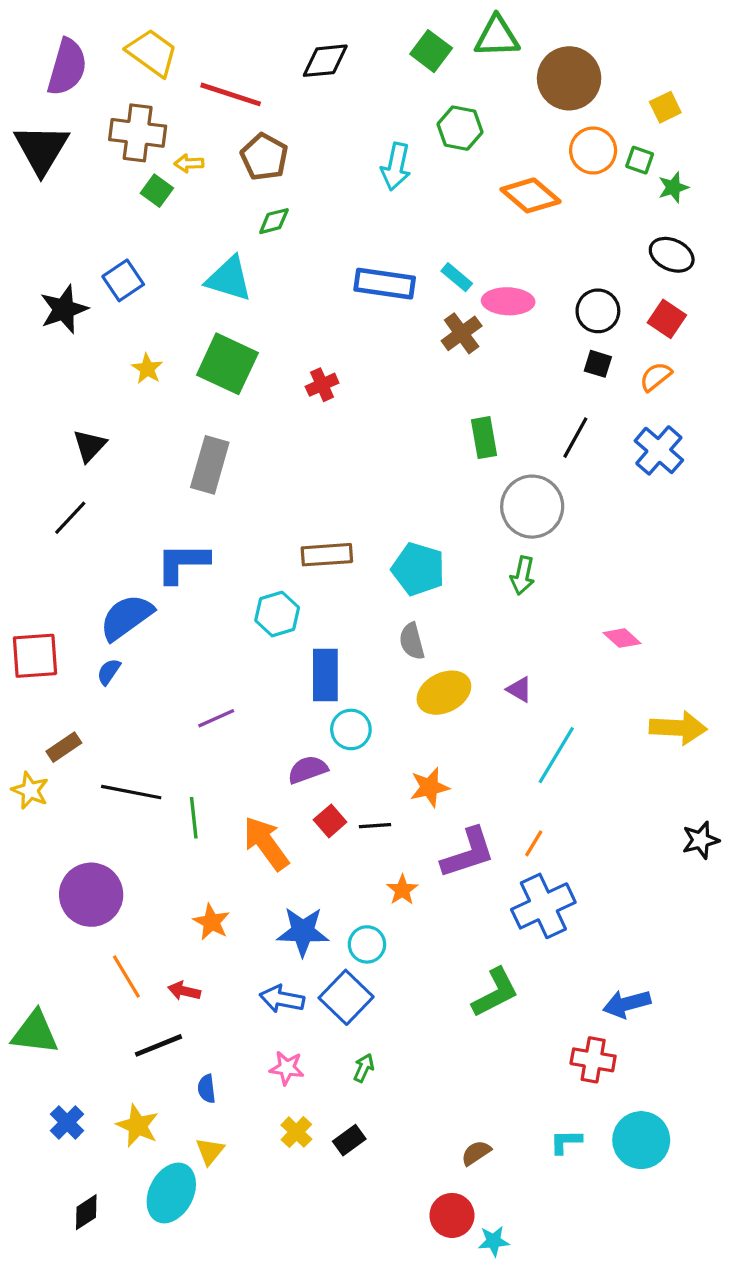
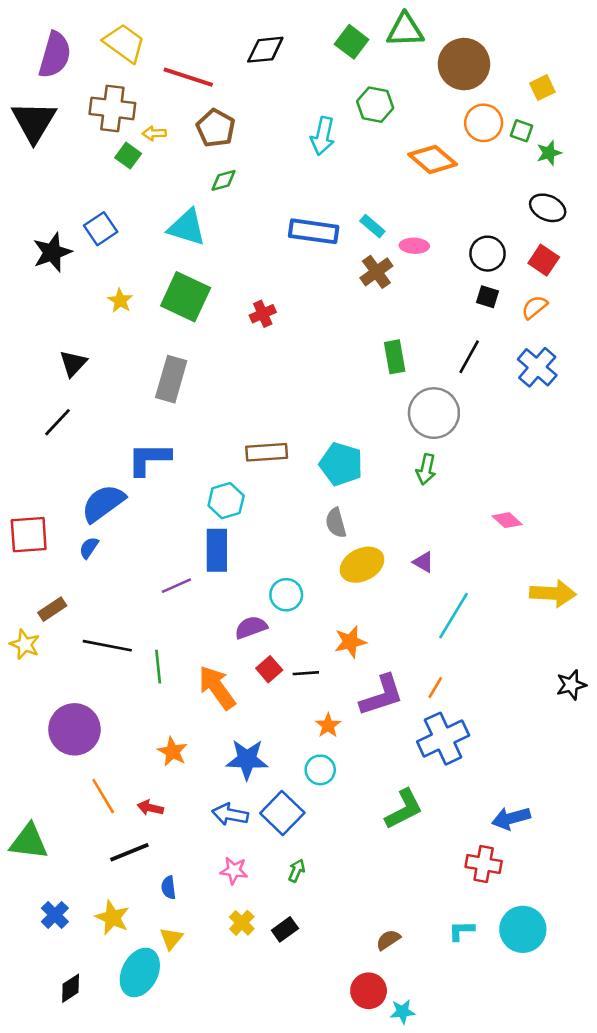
pink ellipse: (508, 301) -> (414, 246), size x0.7
blue rectangle: (325, 675) -> (217, 550), moved
cyan circle: (367, 944) -> (320, 770), moved

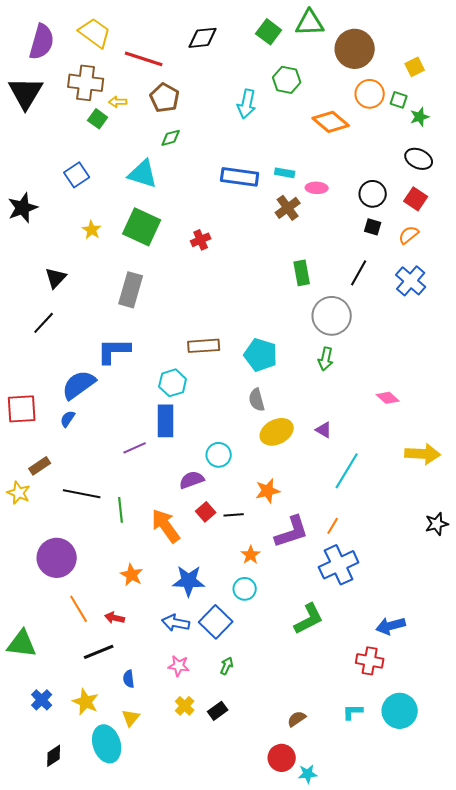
cyan rectangle: (372, 226) -> (285, 173), turned -30
black star: (52, 252) -> (23, 208), moved
cyan ellipse: (140, 972) -> (107, 744), turned -45

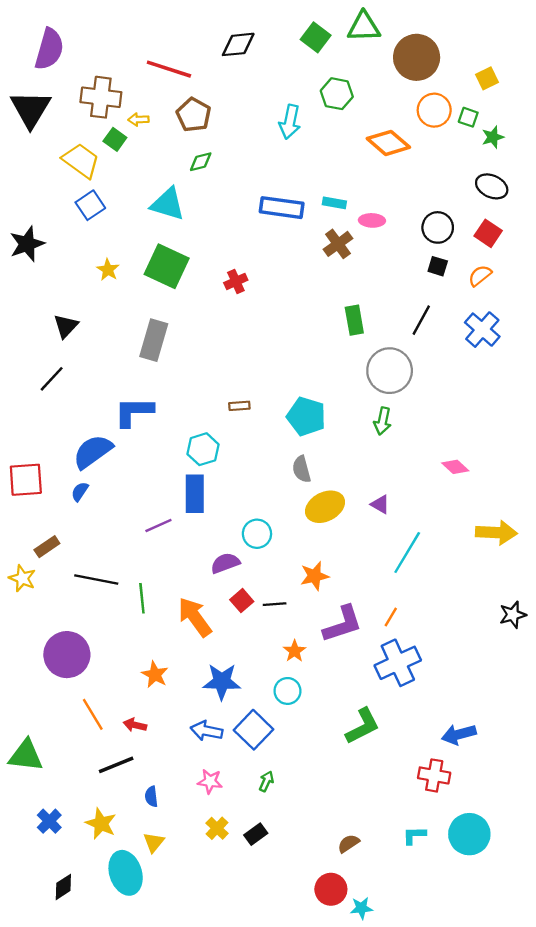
yellow trapezoid: (95, 33) -> (81, 161), moved
brown rectangle: (204, 346) -> (239, 406), size x0.6

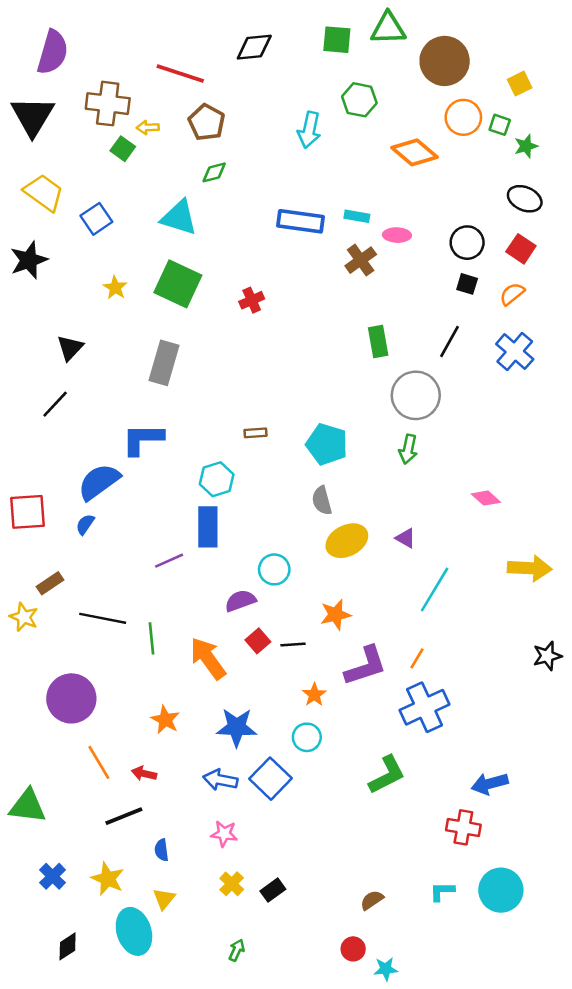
green square: (316, 37) -> (337, 40), turned -32
yellow trapezoid: (81, 161) -> (44, 192), moved
green arrow: (266, 781) -> (237, 950), moved
red circle: (331, 889) -> (353, 949), size x0.7

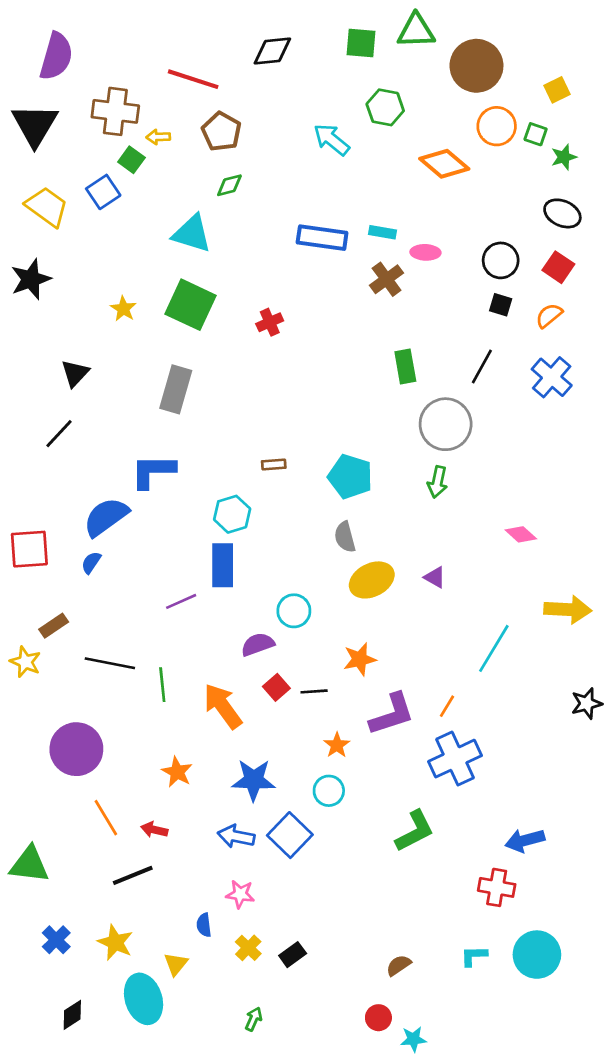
cyan arrow: (309, 130) -> (331, 140), turned 117
blue square: (96, 219) -> (103, 192), moved
cyan line: (435, 589) -> (494, 648), moved
blue semicircle: (162, 850) -> (204, 925), moved

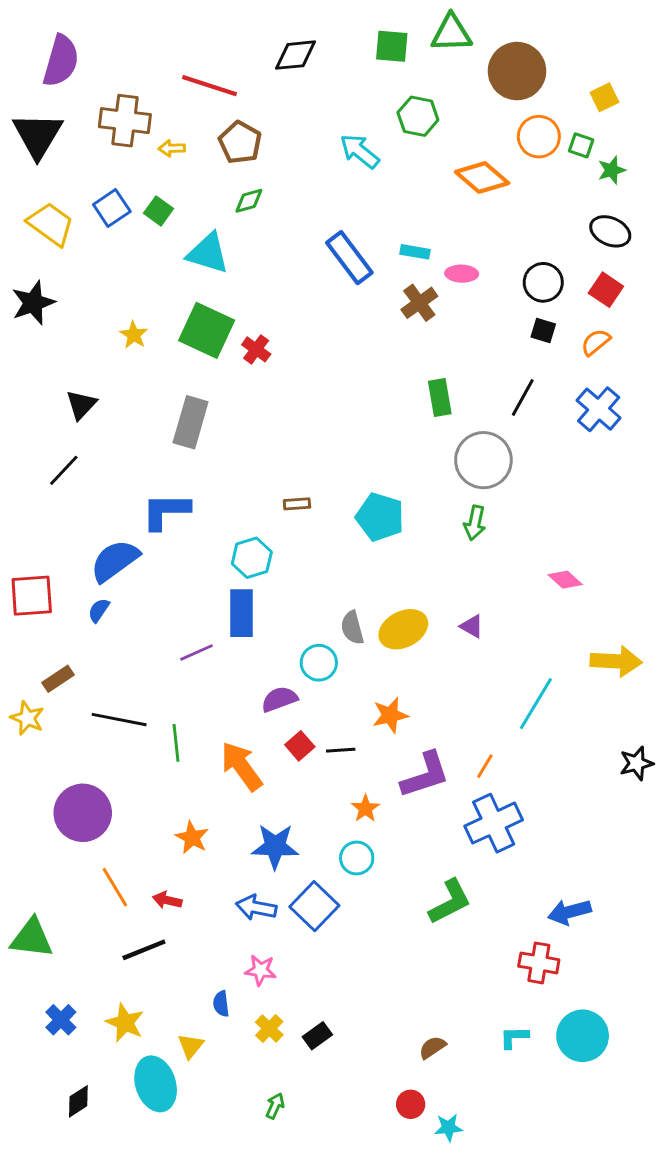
green square: (131, 160) -> (158, 211), moved
blue rectangle: (322, 238) -> (349, 258), turned 45
red cross: (270, 322) -> (256, 349), moved, turned -30
gray semicircle: (345, 537) -> (352, 628), moved

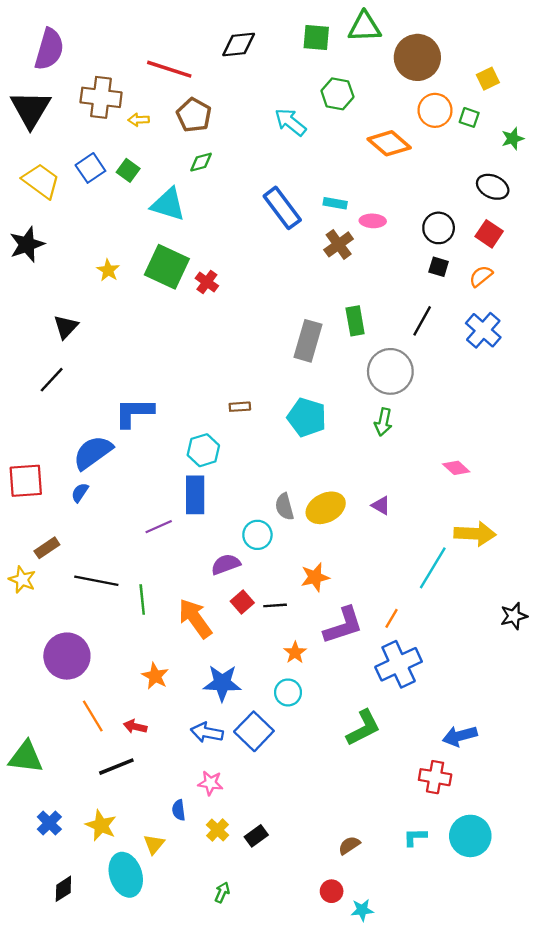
green star: (612, 170) -> (513, 139), moved
gray rectangle: (191, 422) -> (308, 341), moved
yellow arrow: (616, 661) -> (475, 534), moved

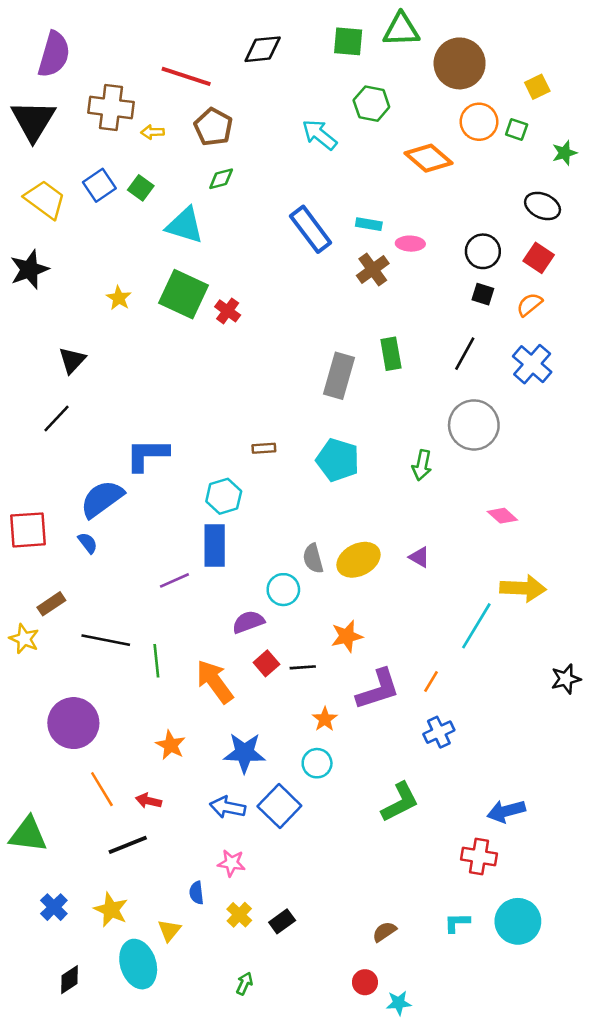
gray circle: (390, 371) -> (474, 425), moved
blue semicircle: (80, 493) -> (88, 543), turned 108
blue cross: (399, 664) -> (439, 732), size x0.6

